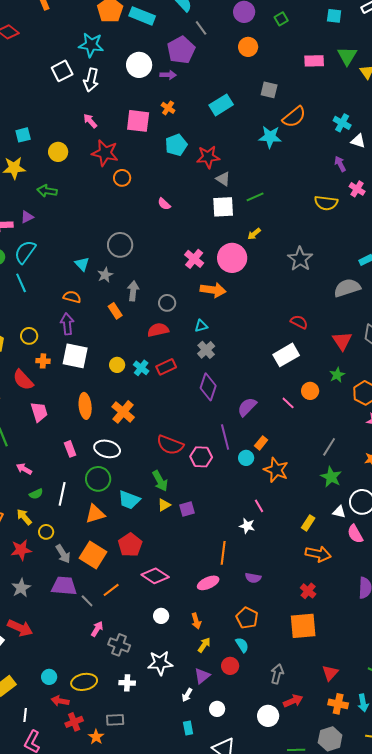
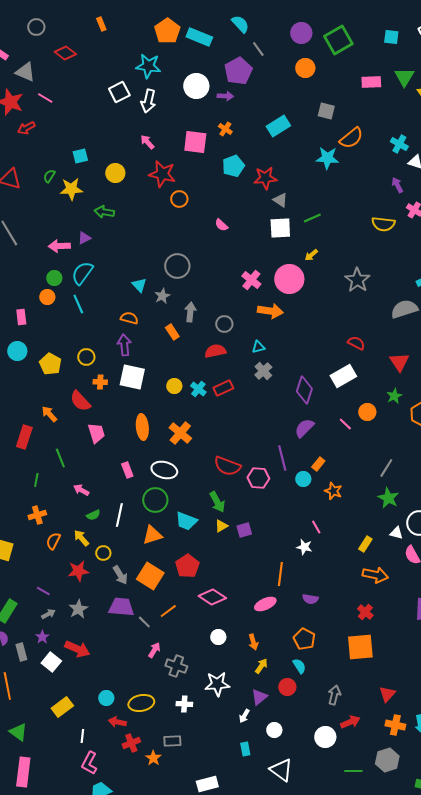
green square: (281, 19) -> (338, 40), size x2.0
purple diamond: (208, 387) -> (304, 390), moved
orange star: (276, 470) -> (333, 491), size x0.7

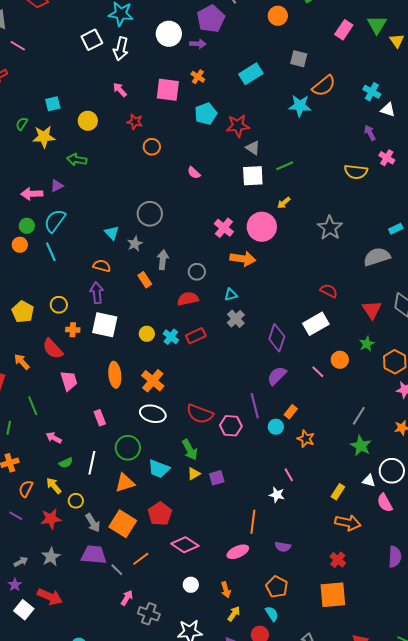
pink rectangle: (371, 82) -> (344, 30), turned -54
red star: (162, 174) -> (135, 122), size x0.6
white ellipse: (164, 470) -> (153, 414), moved
purple line: (43, 591) -> (16, 516), moved

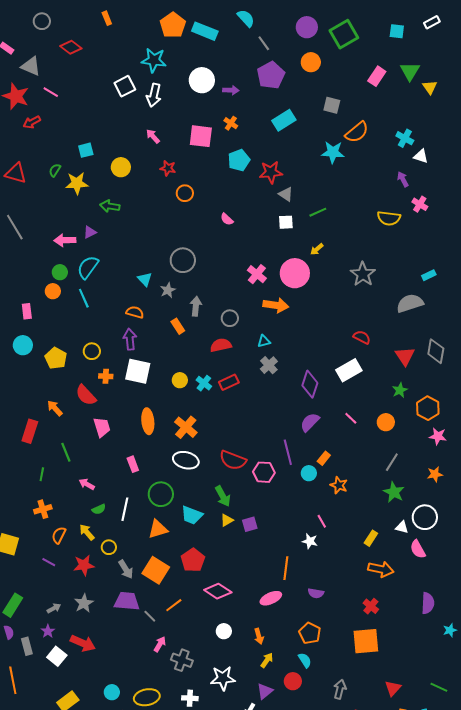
purple pentagon: (211, 19) -> (271, 75), moved
white square: (253, 176) -> (286, 222), size x0.7
orange circle: (340, 360) -> (386, 422), moved

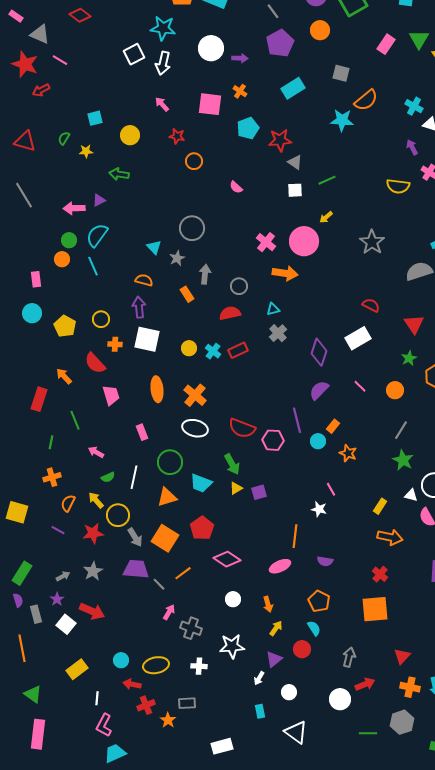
yellow star: (77, 183) -> (86, 151), size x0.6
yellow circle: (109, 547) -> (118, 515), size x1.5

